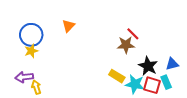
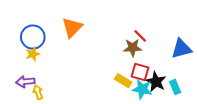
orange triangle: (68, 26) -> (72, 27), size x1.5
blue triangle: (172, 64) -> (181, 49), moved, size x1.5
black star: (148, 66) -> (156, 82), moved
red square: (152, 85) -> (140, 72), moved

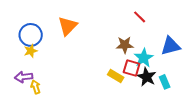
red line: (140, 36) -> (140, 17), moved
cyan star: (142, 89) -> (144, 58), moved, turned 30

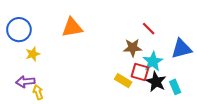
red line: (140, 17) -> (149, 29), moved
orange triangle: (68, 26) -> (72, 27), turned 35
blue circle: (31, 35) -> (19, 30), moved

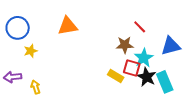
purple arrow: (25, 82) -> (13, 77), moved
cyan rectangle: (175, 87) -> (165, 82), size x1.5

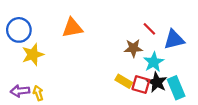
blue triangle: (171, 46) -> (174, 40), moved
yellow star: (31, 51) -> (33, 55), size x1.5
red square: (132, 68) -> (141, 85), moved
purple arrow: (13, 77) -> (20, 91), moved

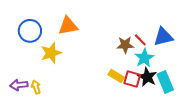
red line: (149, 29) -> (140, 40), moved
blue circle: (19, 30) -> (30, 31), moved
yellow star: (33, 55) -> (51, 53), moved

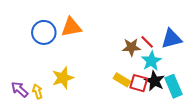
blue circle: (30, 31) -> (44, 32), moved
yellow star: (51, 53) -> (63, 78), moved
purple arrow: (19, 85) -> (20, 89), turned 48

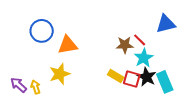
orange triangle: (71, 27) -> (68, 45), moved
blue triangle: (171, 39) -> (166, 24), moved

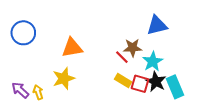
blue triangle: (166, 24) -> (157, 25), moved
blue circle: (42, 31) -> (23, 33), moved
red line: (140, 40) -> (122, 57), moved

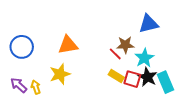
blue circle: (23, 33) -> (22, 47), moved

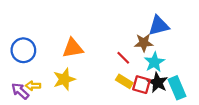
brown star: (125, 45) -> (144, 43), moved
yellow arrow: (36, 87) -> (33, 86), moved, turned -72

